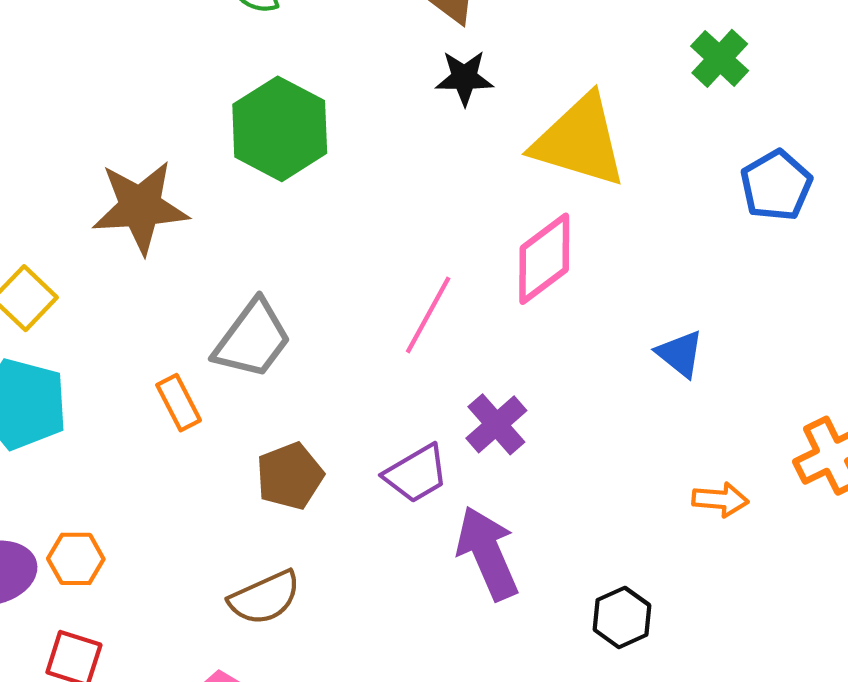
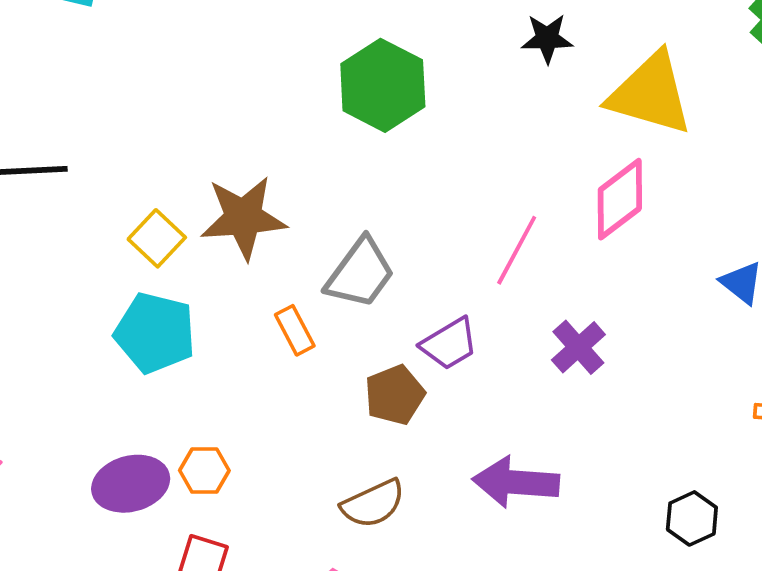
brown star: (140, 207) -> (243, 218), moved
purple trapezoid: (416, 474) -> (449, 344), moved
purple arrow: (487, 553) -> (516, 482), moved, turned -62

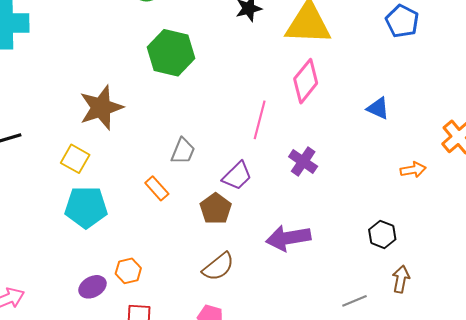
brown star: (243, 218) -> (101, 108), moved
gray trapezoid: (360, 273) -> (183, 151), size x0.7
purple ellipse: (131, 484) -> (92, 287), size x0.7

